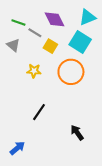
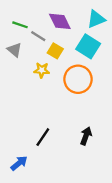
yellow star: (34, 71) -> (42, 70), moved
black line: (39, 112) -> (43, 137), moved
black arrow: (77, 133) -> (86, 136), moved, turned 56

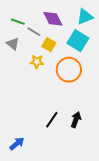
black line: (43, 137) -> (52, 120), moved

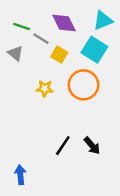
yellow star: (37, 62) -> (45, 89), moved
black arrow: (76, 120) -> (92, 146), turned 119
blue arrow: (17, 144) -> (20, 175), turned -56

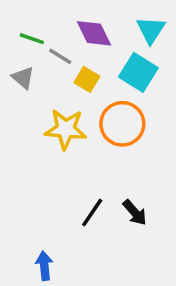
cyan triangle: (103, 20) -> (151, 30), turned -35
yellow star: (45, 89) -> (66, 129), size x1.6
blue arrow: (20, 175) -> (44, 266), moved

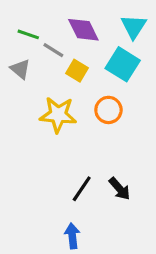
orange circle: (122, 124) -> (108, 110), size x0.7
blue arrow: (44, 266) -> (72, 236), moved

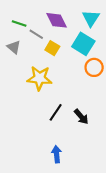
orange circle: (108, 110) -> (94, 67), moved
black line: (82, 189) -> (56, 112), moved
black arrow: (119, 189) -> (81, 117), moved
blue arrow: (72, 236) -> (57, 154), moved

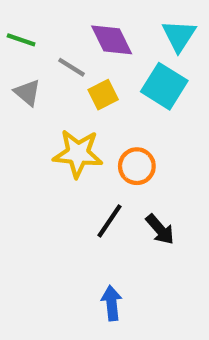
green line: (19, 24) -> (21, 40), moved
yellow square: (52, 48) -> (103, 95), turned 32
orange circle: (94, 67) -> (137, 166), moved

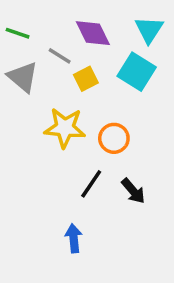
gray triangle: (27, 92) -> (23, 77), size x1.4
blue arrow: (112, 303) -> (74, 238), moved

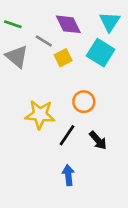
yellow star: (65, 128) -> (40, 115), moved
blue arrow: (74, 238) -> (68, 175), moved

